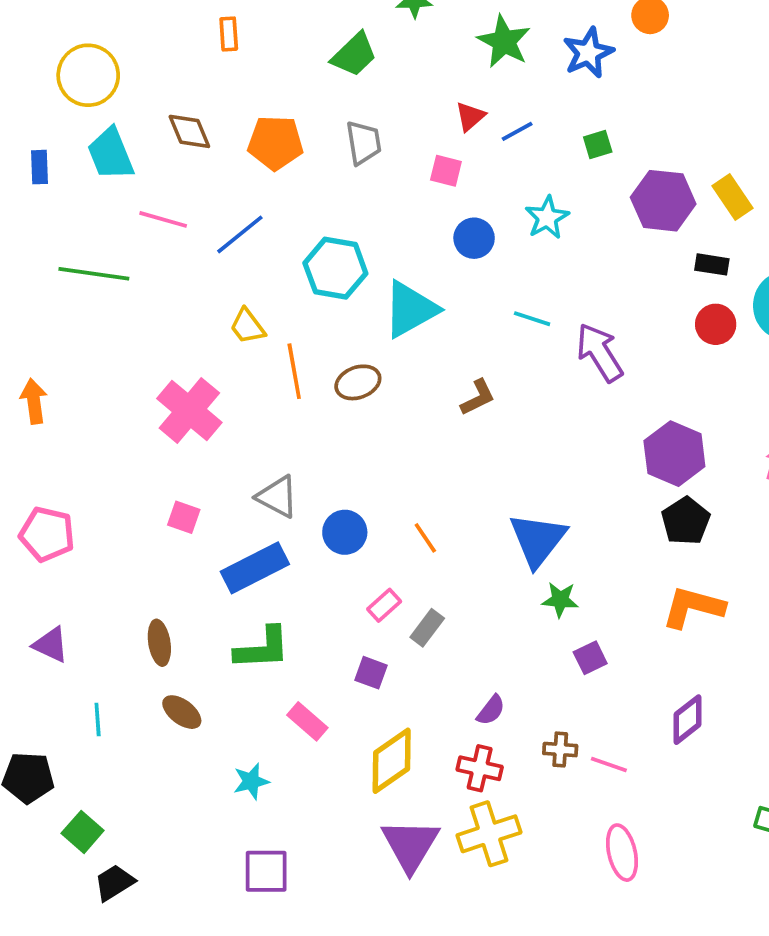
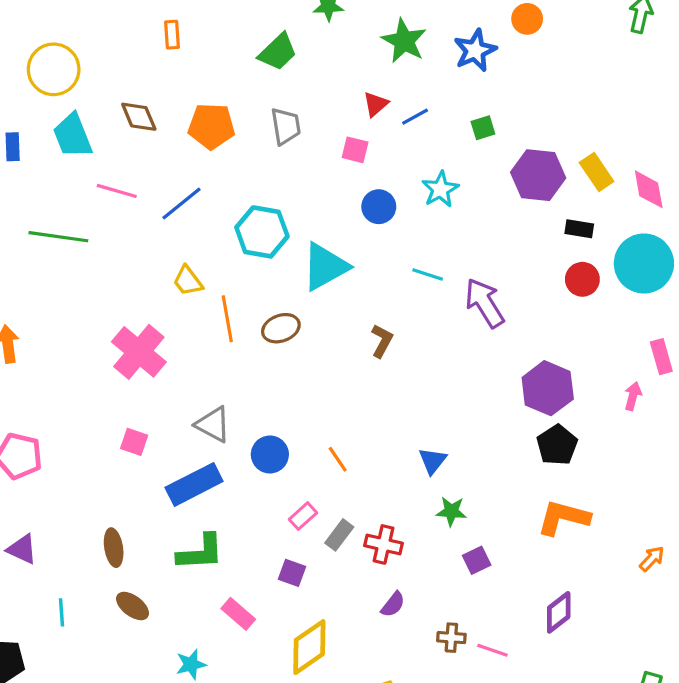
brown L-shape: (478, 397) -> (382, 341), turned -36
blue triangle: (538, 540) -> (432, 461), size x0.6
red cross: (480, 768) -> (384, 544), moved

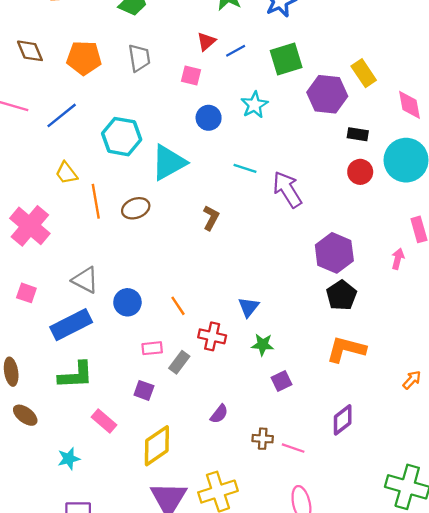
green square: (483, 128) -> (286, 59), size x1.8
yellow rectangle: (597, 172) -> (364, 73), moved
pink rectangle: (303, 516) -> (152, 348), turned 36
red cross: (384, 544) -> (212, 336), moved

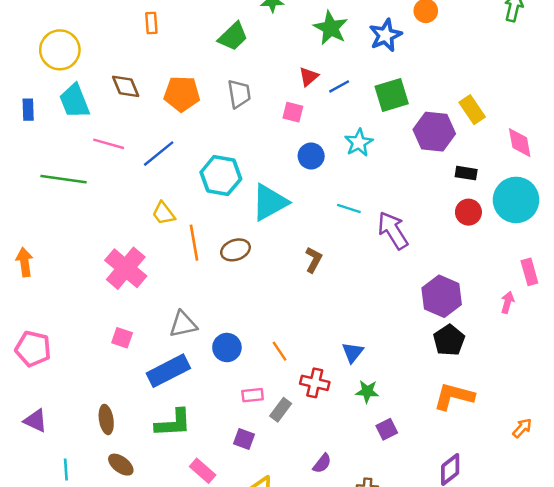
gray triangle: (85, 280) -> (183, 324), turned -40

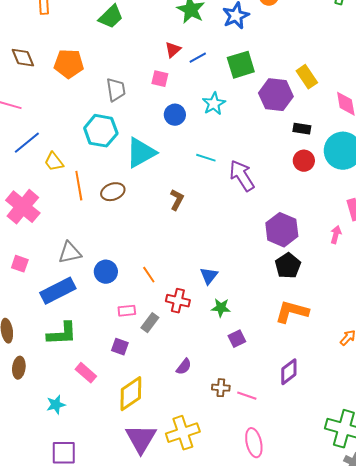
gray trapezoid: (239, 94) -> (116, 90), moved
blue line: (159, 154) -> (27, 143), moved
brown ellipse: (121, 465) -> (19, 368), turned 60

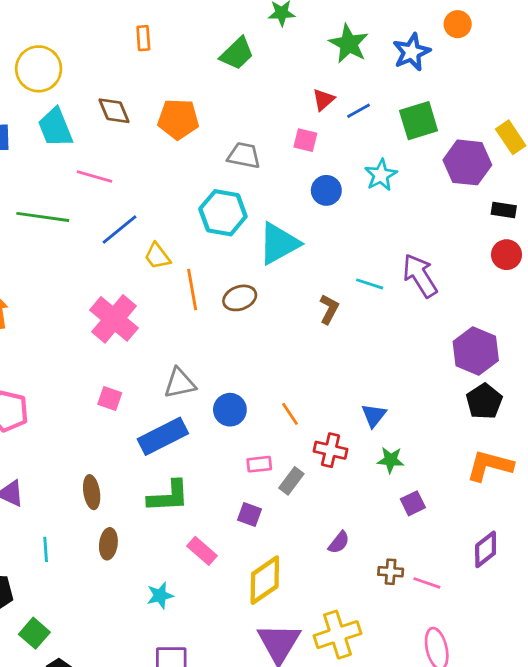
gray trapezoid: (116, 90) -> (244, 155), turned -70
cyan line: (206, 158) -> (370, 284), moved

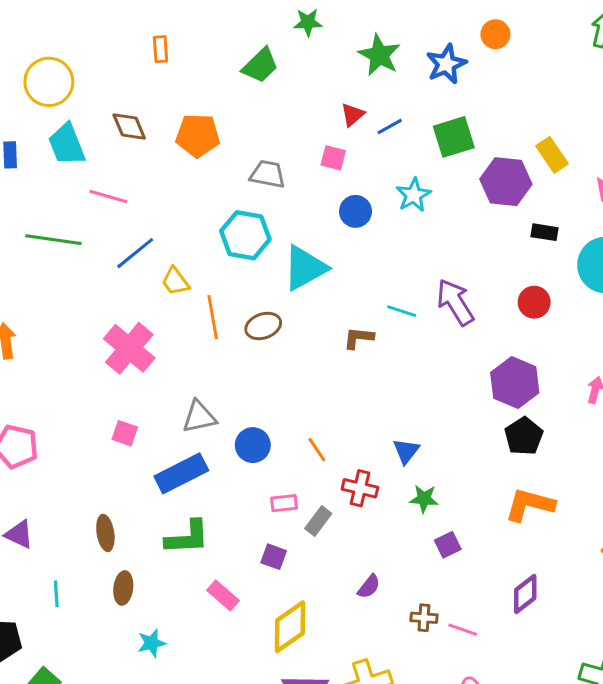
red circle: (507, 255) -> (534, 302), moved
brown L-shape: (329, 309) -> (358, 338), turned -112
cyan star: (160, 595) -> (152, 643), moved

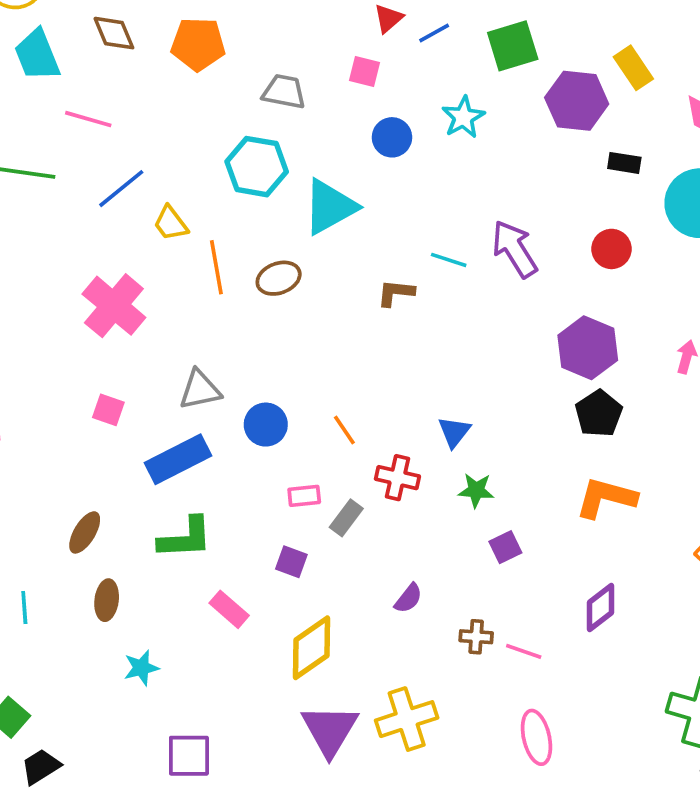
brown ellipse: (105, 533) -> (85, 532), turned 40

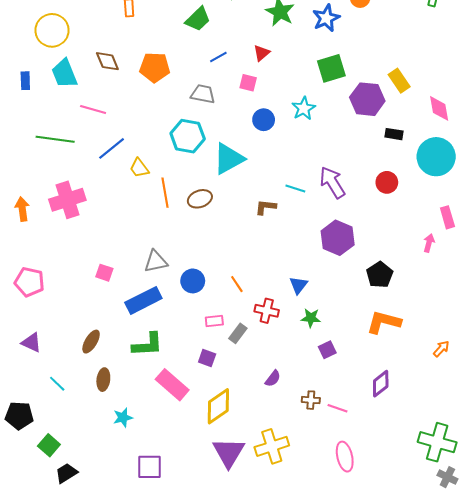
blue line: (434, 33) -> (218, 57), moved
pink cross: (114, 306) -> (67, 200), moved, turned 32
purple hexagon: (588, 348) -> (338, 238), moved
cyan line: (24, 607) -> (57, 384), turned -42
pink rectangle: (229, 609) -> (172, 385), size x1.5

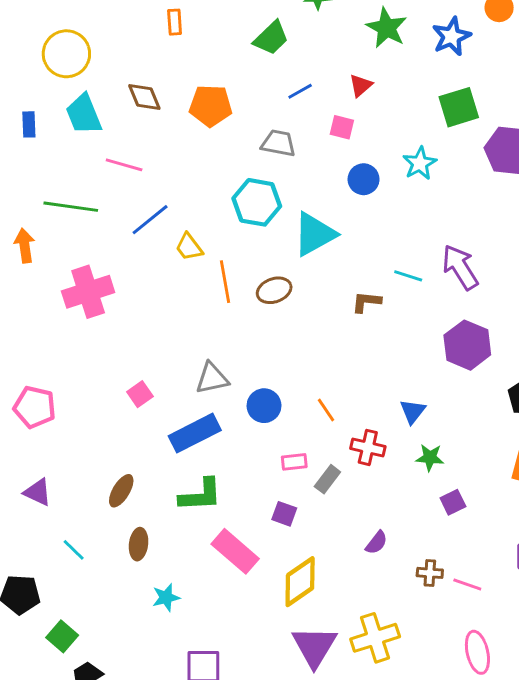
orange arrow: (22, 209) -> (25, 246), moved
pink square: (104, 273) -> (140, 394), turned 36

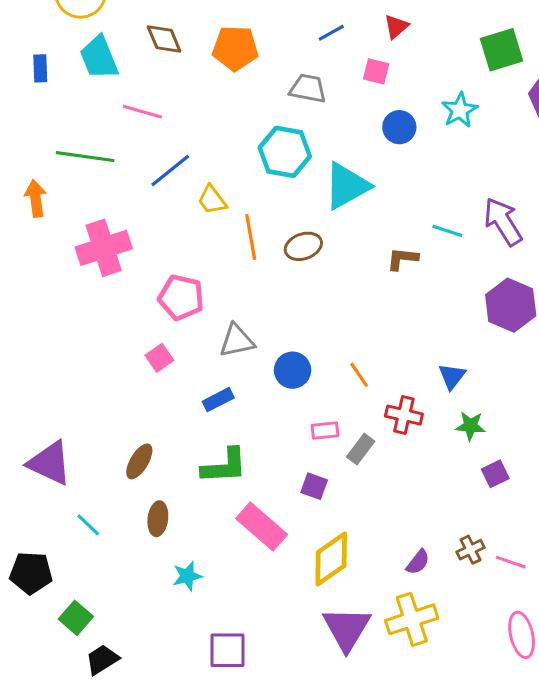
pink pentagon: (35, 407) -> (181, 297), moved
blue rectangle: (195, 433) -> (218, 400), size x0.6
purple triangle: (38, 492) -> (50, 463), size x1.5
purple semicircle: (376, 543) -> (418, 562), moved
brown cross: (430, 573) -> (470, 550), turned -30

